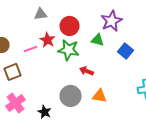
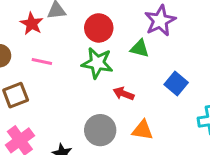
red star: (48, 40) -> (32, 24), moved
pink line: (30, 49) -> (42, 62), turned 32
blue square: (126, 51) -> (176, 83), moved

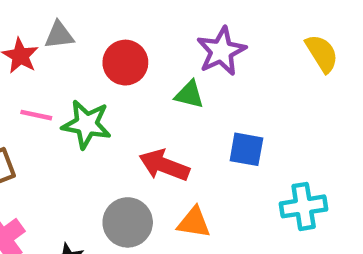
green star: (97, 63) -> (87, 124), moved
blue square: (176, 83) -> (246, 149), turned -30
red arrow: (124, 94) -> (164, 165), size x1.5

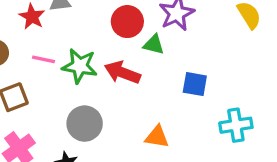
red circle: (125, 63) -> (127, 22), moved
red arrow: (164, 165) -> (122, 73), moved
gray circle: (128, 222) -> (85, 124), moved

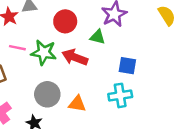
red circle: (127, 22) -> (65, 21), moved
cyan cross: (236, 125) -> (120, 95), moved
orange triangle: (157, 137) -> (77, 104), moved

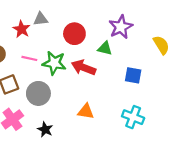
yellow semicircle: (167, 15) -> (161, 45), moved
gray circle: (47, 94) -> (38, 93), moved
cyan cross: (120, 95) -> (133, 117), moved, turned 30

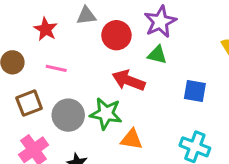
gray triangle: (41, 19) -> (86, 16), moved
purple star: (121, 27) -> (160, 22), moved
green star: (54, 63) -> (106, 114), moved

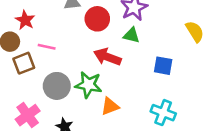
red star: (46, 29) -> (25, 20), moved
brown square: (29, 103) -> (24, 63), moved
orange triangle: (132, 139) -> (110, 106), turned -30

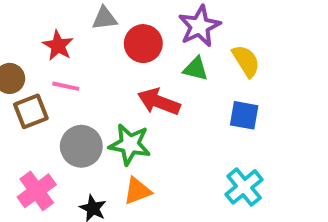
red star: (25, 20) -> (58, 46), moved
yellow semicircle: (195, 31) -> (246, 61), moved
orange triangle: (110, 106) -> (137, 191), moved
cyan cross: (163, 113) -> (244, 187), turned 30

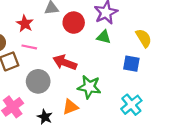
yellow semicircle: (246, 61) -> (144, 38), moved
red arrow: (159, 102) -> (65, 63), moved
green star: (130, 144) -> (89, 87), moved

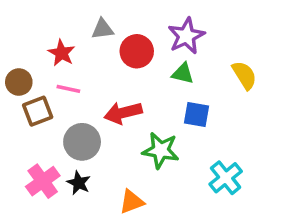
red arrow: (65, 63) -> (123, 113), turned -35
blue square: (131, 64) -> (197, 115), moved
orange triangle: (70, 107) -> (132, 202), moved
black star: (45, 117) -> (79, 183), moved

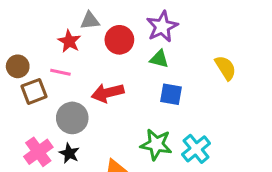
red star: (62, 53) -> (69, 41), moved
yellow semicircle: (244, 75) -> (226, 68), moved
green star: (161, 150) -> (156, 144), moved

